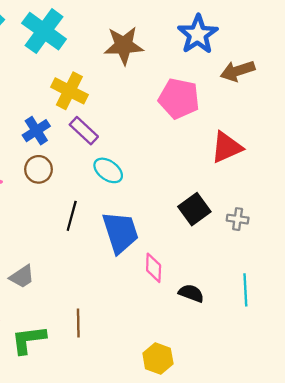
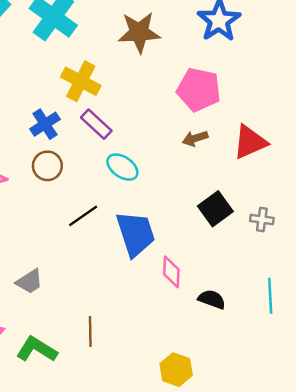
brown arrow: (238, 71) -> (195, 138), moved, size x0.7
black line: (72, 216) -> (83, 216), turned 40
green L-shape: (29, 340) -> (37, 349), turned 39

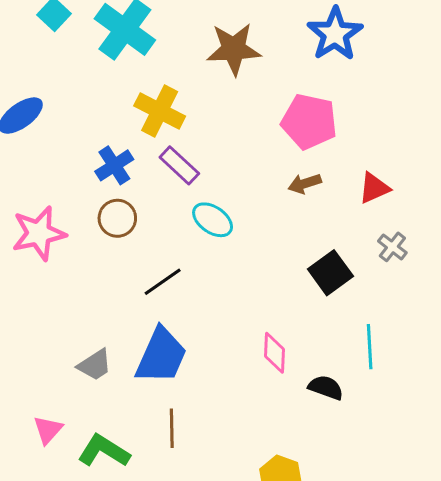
red triangle: (250, 142) -> (374, 188), size x0.7
gray cross: (262, 219) -> (392, 247), moved, turned 30
blue trapezoid: (136, 234) -> (161, 356), moved, turned 42
cyan line: (270, 296) -> (370, 347), moved

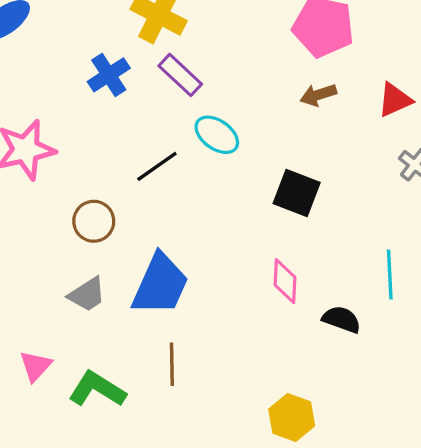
brown circle: (117, 218) -> (94, 221), moved
black square: (330, 273) -> (297, 193), moved, turned -33
black line: (163, 282) -> (157, 166), moved

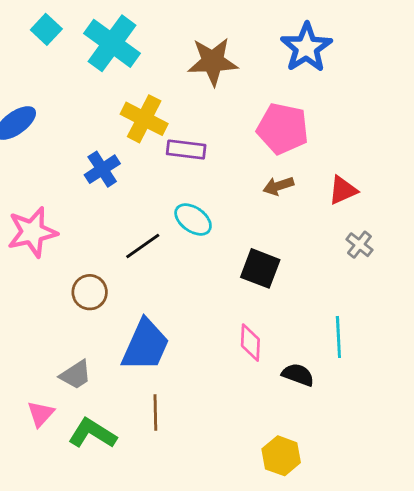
purple rectangle: (180, 75) -> (186, 150), moved, turned -36
gray trapezoid: (87, 294) -> (76, 375), moved
yellow hexagon: (292, 417) -> (281, 456), moved

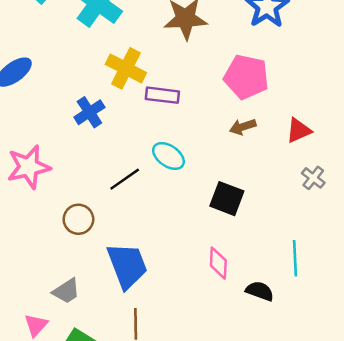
blue trapezoid: (146, 345) -> (127, 265), turned -45

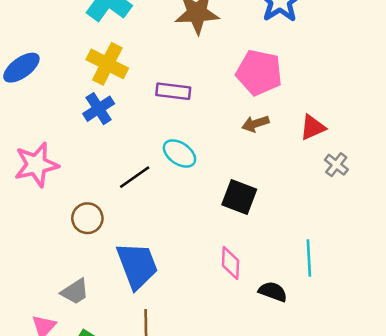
yellow cross: (126, 68) -> (107, 64), moved
gray cross: (313, 178) -> (336, 165), moved

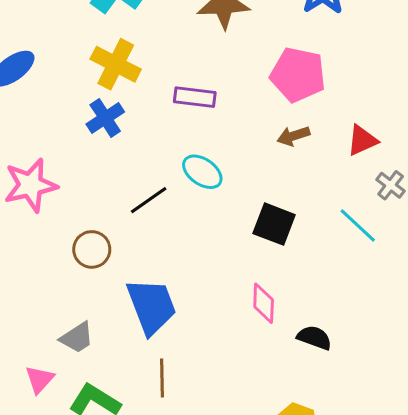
cyan line: (309, 258) -> (358, 226), moved, turned -44

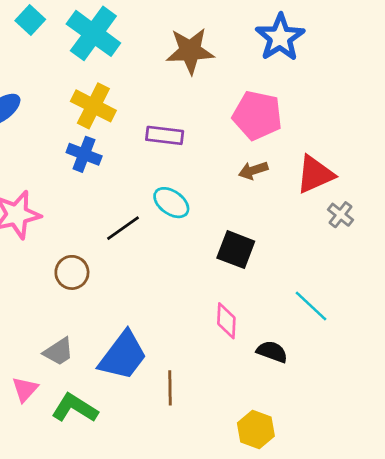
blue cross: (105, 118) -> (84, 154), turned -36
red triangle: (362, 140) -> (315, 174), size x1.4
cyan line: (358, 226) -> (311, 306), moved
blue trapezoid: (152, 306) -> (123, 356), moved, turned 58
brown line: (162, 378) -> (170, 388), moved

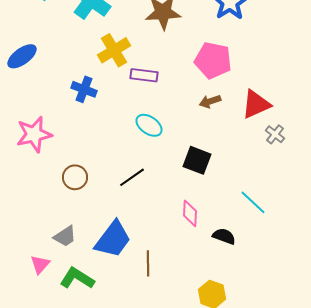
yellow cross: (93, 106) -> (114, 50), moved, turned 32
black line: (123, 228) -> (132, 177), moved

